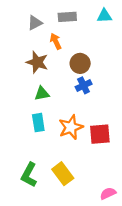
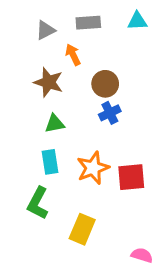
yellow rectangle: (63, 174) -> (82, 229), turned 60
green L-shape: (29, 175) -> (38, 203), moved
pink semicircle: (108, 193) -> (142, 255), turned 42

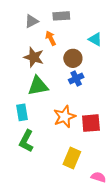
cyan triangle: (137, 21) -> (95, 39), moved, turned 32
green triangle: (55, 124) -> (38, 86), size x1.5
cyan rectangle: (50, 162) -> (22, 112), moved
yellow rectangle: (82, 229) -> (72, 158), moved

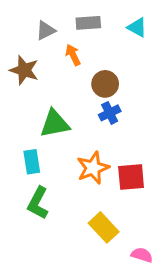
cyan triangle: (95, 39) -> (137, 27), moved
brown star: (34, 57) -> (24, 70), moved
yellow rectangle: (72, 158) -> (104, 227), turned -66

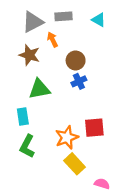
gray triangle: (46, 30) -> (33, 22), size x1.5
brown star: (24, 70) -> (29, 55), moved
orange star: (93, 168) -> (67, 137), moved

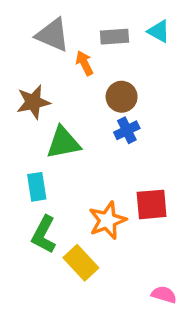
gray rectangle: (63, 16) -> (114, 37), moved
gray triangle: (33, 22) -> (53, 35), turned 50
brown star: (29, 55) -> (33, 102), moved, turned -30
yellow rectangle: (74, 164) -> (81, 263), moved

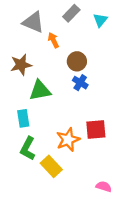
cyan triangle: (159, 31) -> (100, 20), turned 40
gray rectangle: (114, 37) -> (71, 13), moved, turned -42
blue cross: (127, 130) -> (80, 83), turned -32

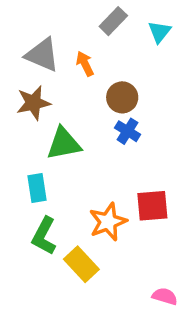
gray triangle: (33, 22) -> (42, 55), moved

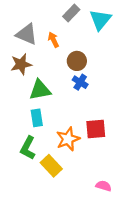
cyan triangle: (159, 32) -> (100, 20), size x1.5
cyan rectangle: (37, 188) -> (37, 118), moved

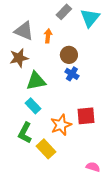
orange arrow: (53, 40) -> (48, 36), turned 32
cyan rectangle: (37, 118) -> (33, 106), turned -35

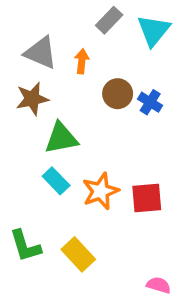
blue cross: (72, 74) -> (150, 102), moved
orange star: (61, 125) -> (101, 191), moved
green L-shape: (25, 133) -> (25, 246), moved, turned -45

